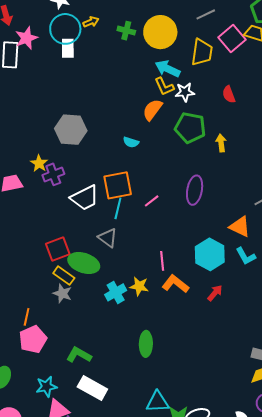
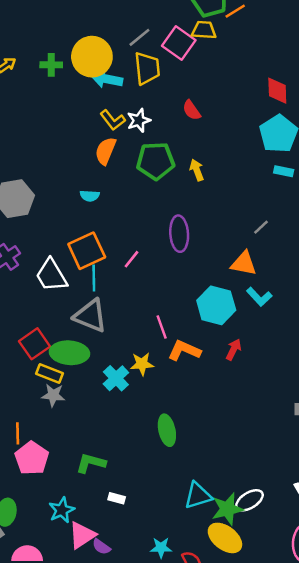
gray line: (206, 14) -> (139, 37), moved
cyan arrow: (168, 69) -> (107, 79), moved
white trapezoid: (85, 198) -> (51, 275), turned 100
gray triangle: (108, 238) -> (90, 316), size x1.4
white rectangle: (92, 388) -> (117, 498), size x0.5

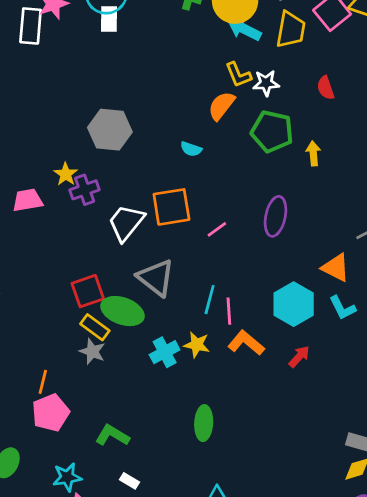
white trapezoid: (51, 275) -> (126, 223), turned 54
cyan line: (94, 278) -> (210, 300), moved

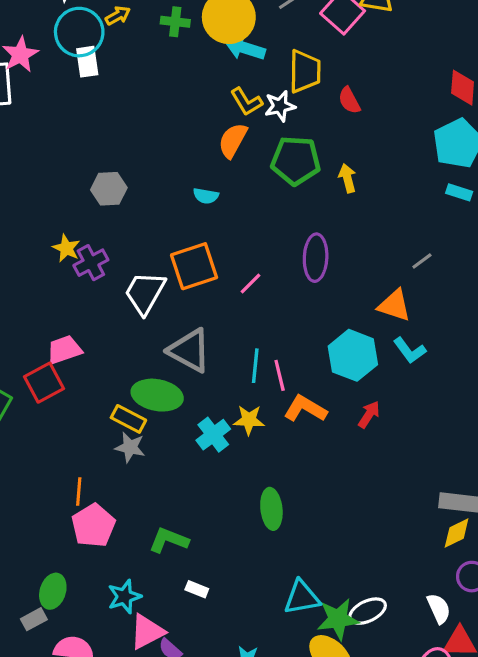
yellow trapezoid: (291, 30) -> (305, 71), moved
gray hexagon: (110, 130) -> (109, 189), size x0.7
pink trapezoid: (28, 200) -> (64, 350), moved
red square: (88, 291) -> (44, 383), moved

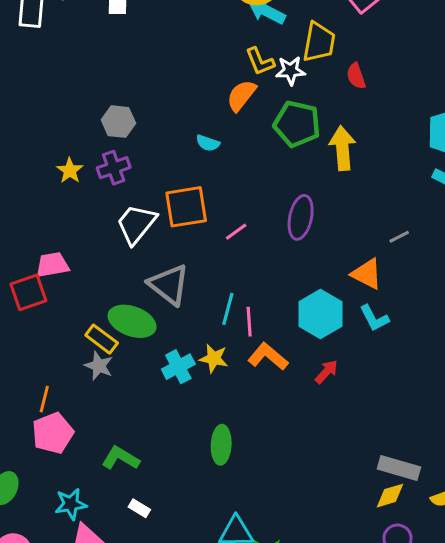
yellow arrow: (347, 178) -> (342, 148), size x1.6
purple cross: (91, 263) -> (114, 168), moved

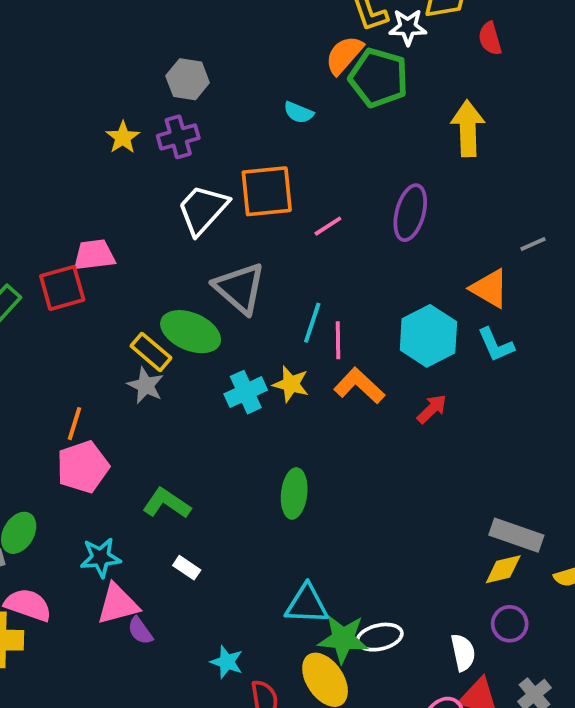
green pentagon: (297, 124) -> (379, 78), moved

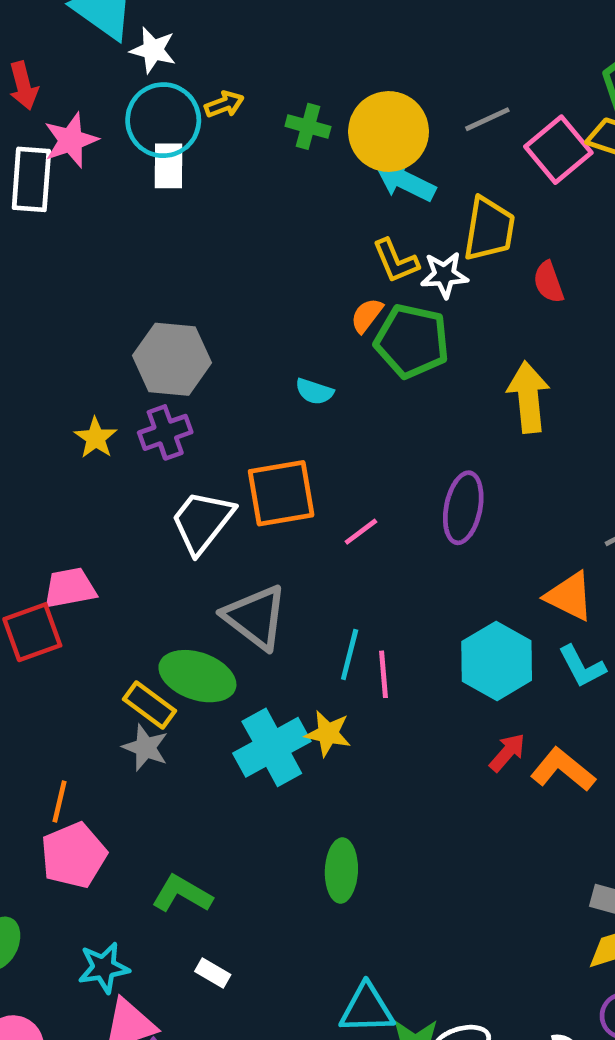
orange semicircle: (344, 55) -> (367, 315), size x0.7
gray hexagon: (188, 79) -> (172, 359), size x1.4
orange L-shape: (359, 386) -> (563, 770), moved
cyan cross: (246, 392) -> (272, 747), size x1.4

